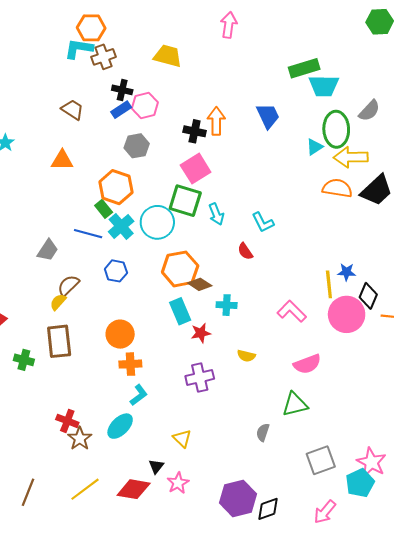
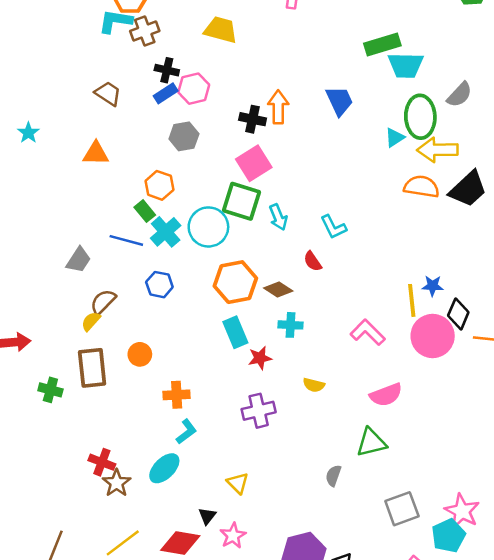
orange hexagon: (116, 187) -> (159, 185), size x0.7
brown diamond: (200, 284) -> (278, 289), moved
orange circle: (120, 334) -> (140, 354), moved, size x0.7

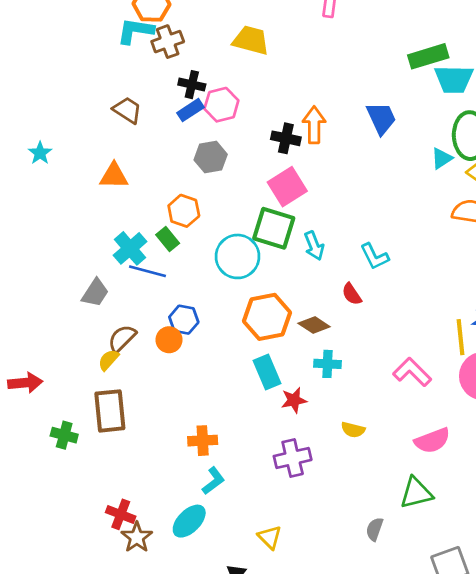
cyan cross: (166, 232) -> (130, 248), moved
orange circle: (140, 354) -> (169, 340), moved

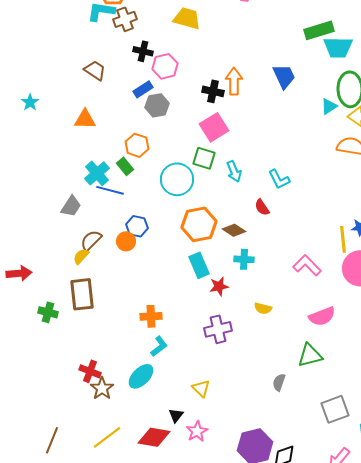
blue rectangle: (190, 110) -> (143, 89), moved
green square: (274, 228) -> (204, 158), size x0.7

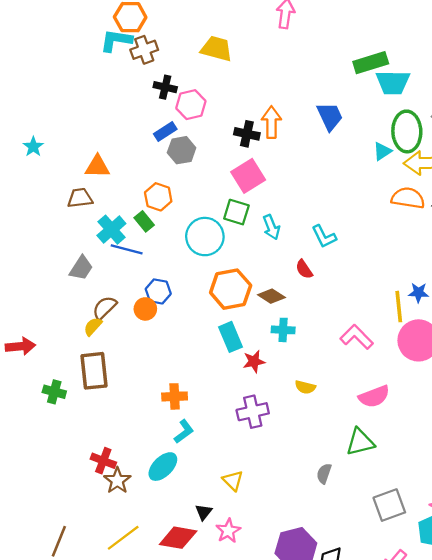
brown trapezoid: (95, 70) -> (80, 198), moved, turned -40

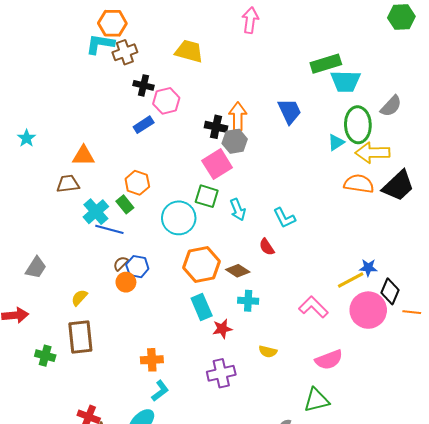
gray hexagon: (182, 150) -> (235, 141), moved
gray trapezoid: (81, 268) -> (36, 268), moved
yellow line: (399, 307) -> (351, 280), turned 68
brown semicircle: (104, 308) -> (121, 263), moved, size x0.7

